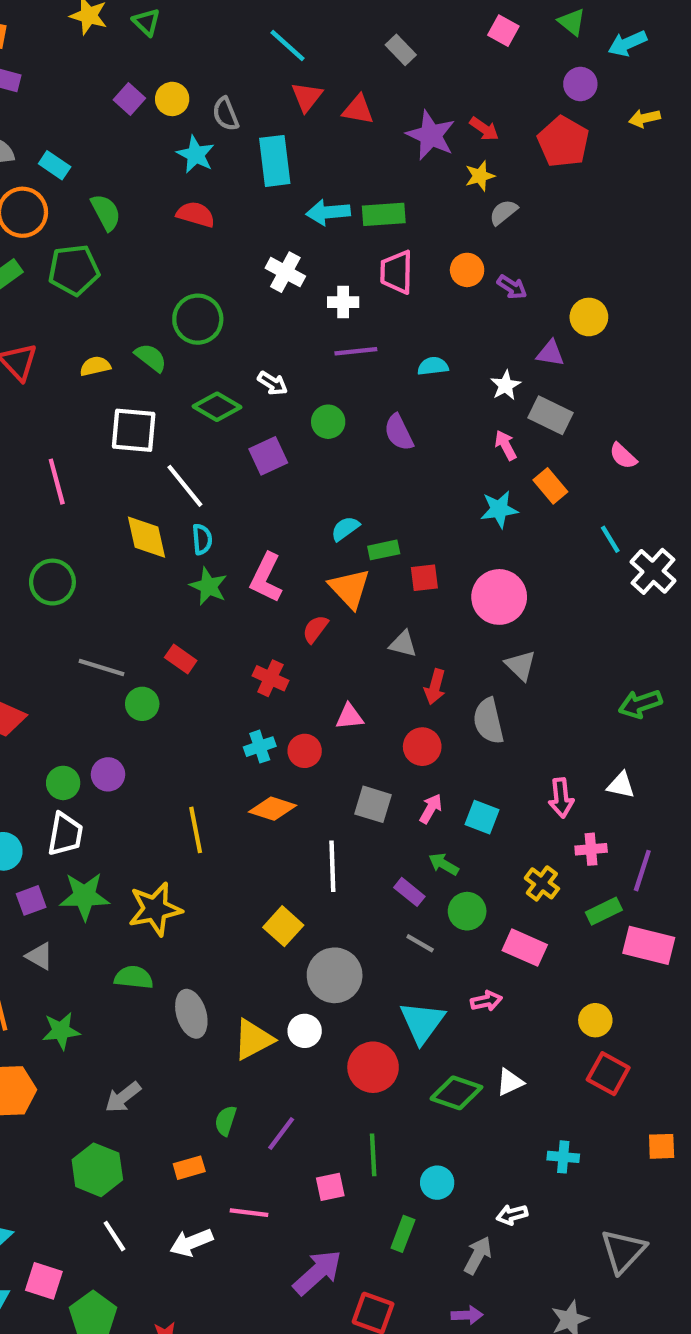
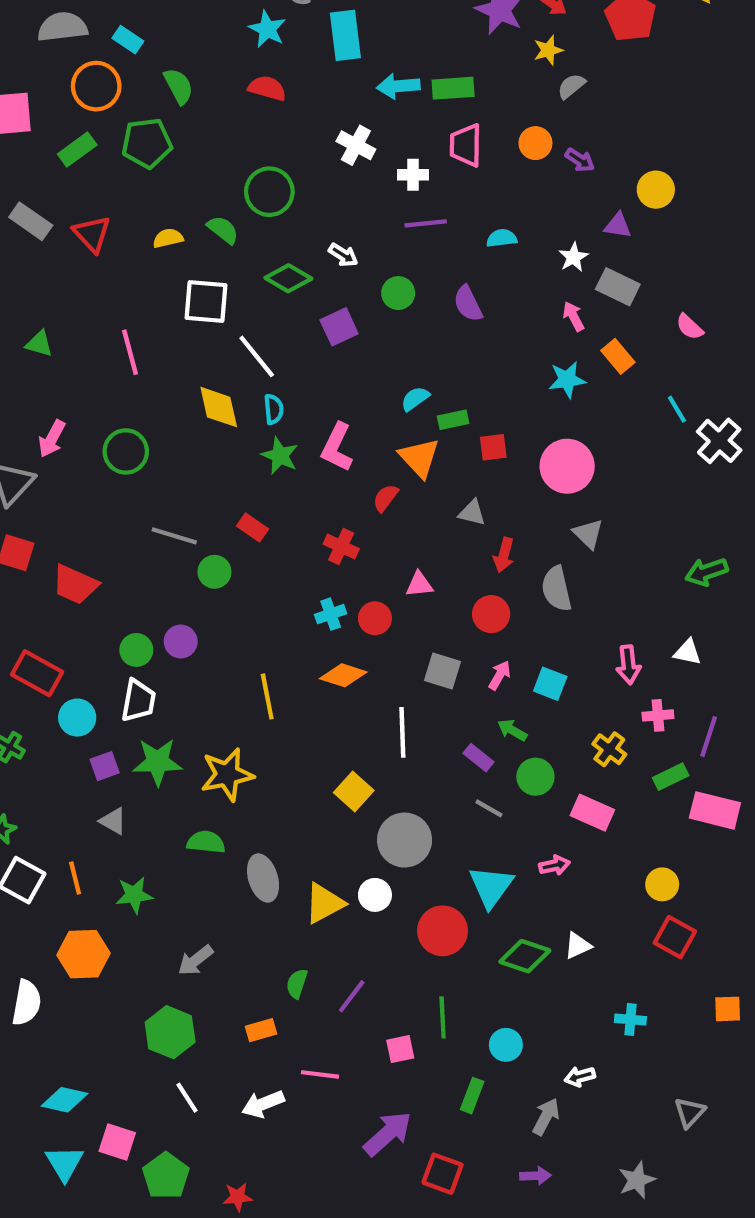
gray triangle: (623, 1251) -> (690, 1112), size x0.7

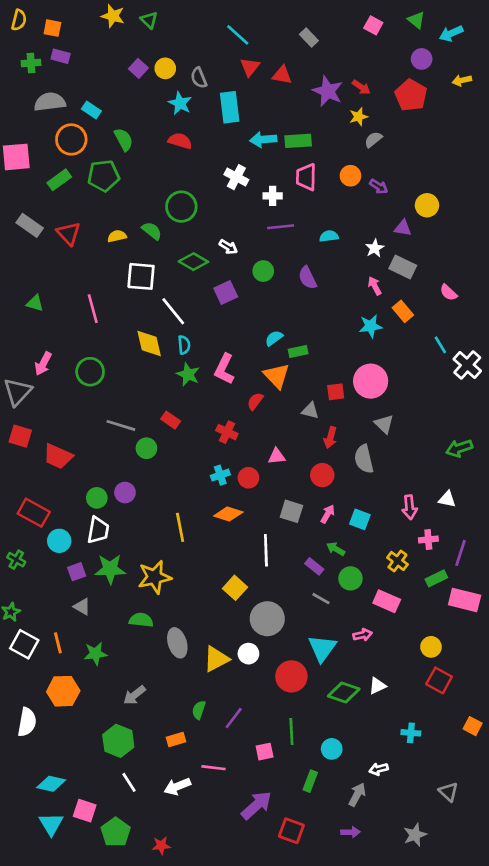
red square: (493, 447) -> (336, 392), moved
orange square: (728, 1009) -> (473, 726), turned 30
gray triangle: (690, 1112) -> (448, 792), turned -30

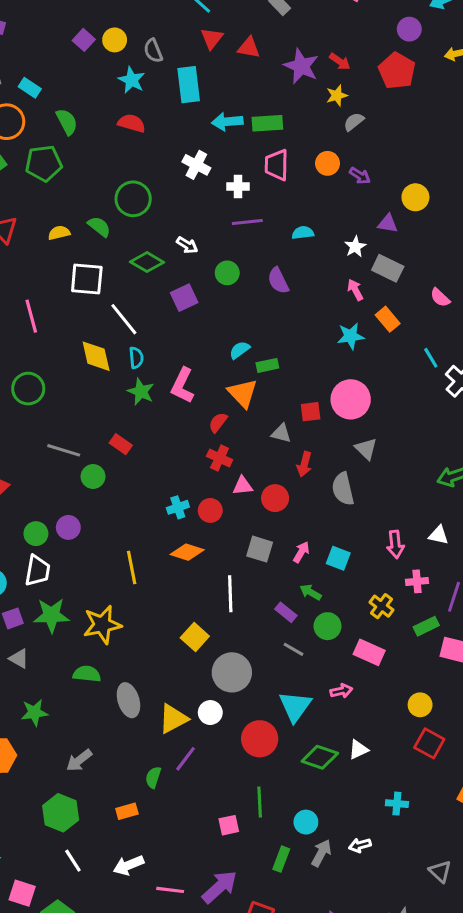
red cross: (227, 432) -> (220, 458), moved
red circle: (322, 475) -> (275, 498), moved
purple line: (234, 718) -> (186, 759), moved
pink line: (214, 768) -> (170, 890), moved
gray arrow: (357, 795) -> (321, 853), moved

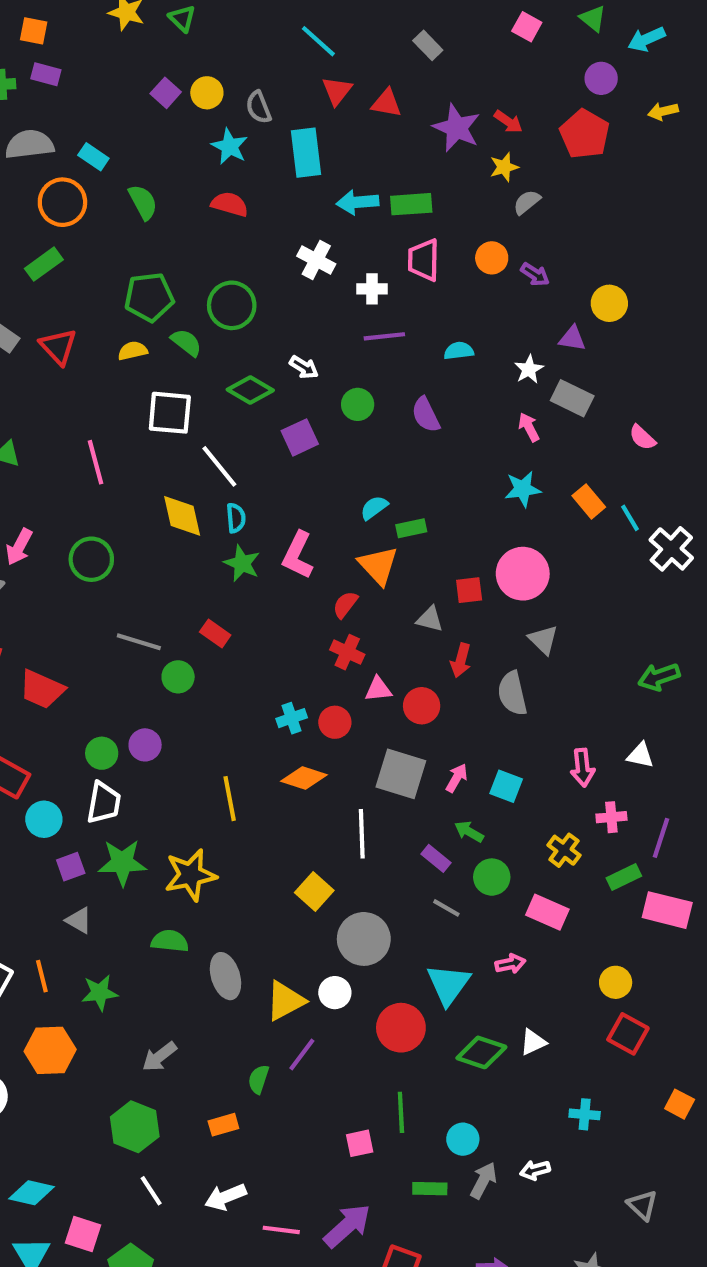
green pentagon: (44, 163) -> (149, 297), moved
orange rectangle: (388, 319) -> (589, 501), moved
gray square: (260, 549) -> (401, 774), size x1.4
green rectangle: (281, 859) -> (430, 1189), turned 70

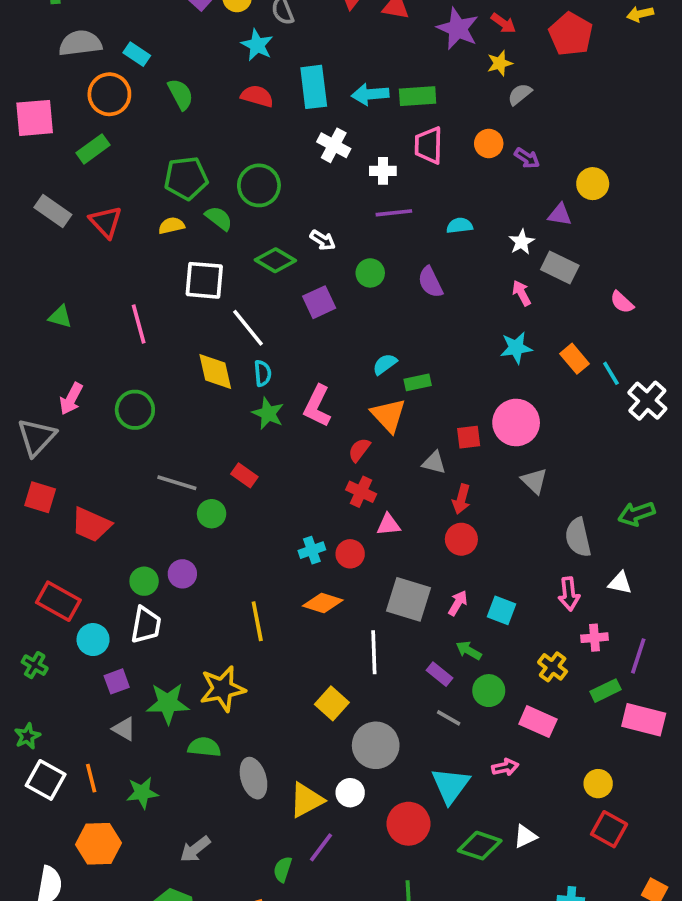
cyan rectangle: (306, 153) -> (314, 87), moved
gray semicircle: (512, 693) -> (578, 537), moved
red circle: (422, 706) -> (461, 539), moved
green star: (122, 863) -> (168, 703), moved

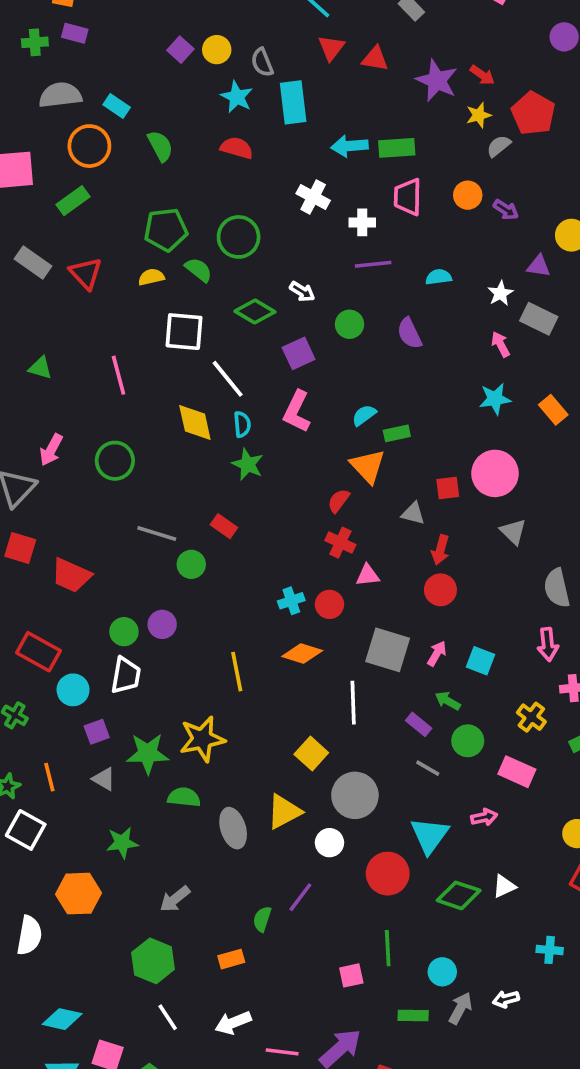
red pentagon: (571, 34) -> (533, 113), moved
cyan rectangle: (314, 87) -> (293, 102), moved
pink L-shape: (317, 406) -> (297, 412), moved
orange line: (91, 778) -> (49, 777), moved
yellow triangle: (306, 800) -> (284, 812), moved

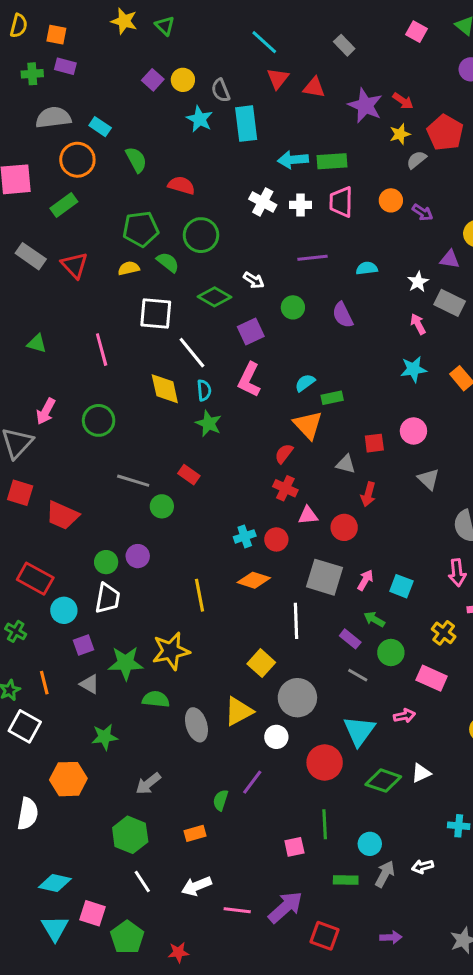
red semicircle: (237, 148) -> (181, 185), moved
white cross: (362, 222) -> (300, 205), moved
pink circle: (495, 473) -> (413, 431), size x0.7
red circle: (440, 590) -> (344, 527), moved

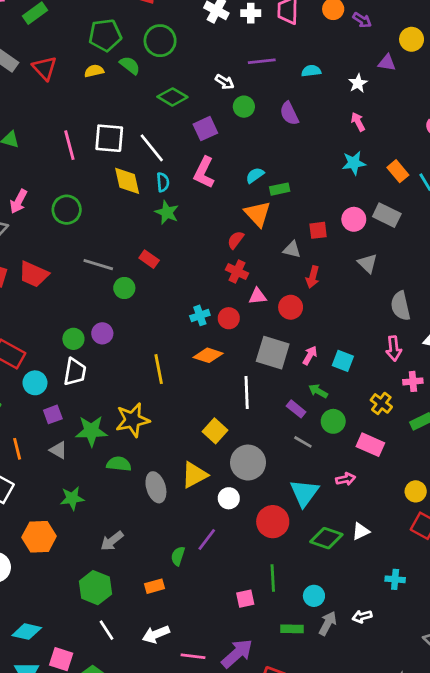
white arrow: (254, 280) -> (225, 82), moved
gray rectangle: (450, 303) -> (387, 215), moved
white square: (156, 313) -> (109, 138), moved
red trapezoid: (62, 515) -> (34, 274), moved

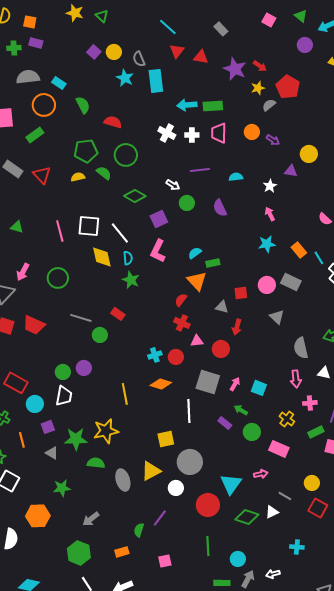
yellow square: (215, 431) -> (166, 439), turned 36
gray line: (303, 442) -> (285, 496), moved
orange line: (17, 449) -> (22, 440), moved
pink square: (245, 599) -> (165, 561), moved

